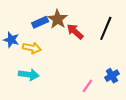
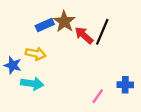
black line: (106, 28) -> (102, 32), moved
blue star: (11, 40) -> (13, 65), moved
blue cross: (112, 76) -> (125, 85), turned 32

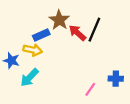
blue rectangle: (45, 25) -> (41, 35), moved
cyan arrow: (32, 84) -> (29, 78), turned 126

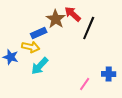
red arrow: (77, 33) -> (73, 14), moved
cyan arrow: (29, 78) -> (40, 66), moved

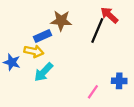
red arrow: (73, 14) -> (109, 15), moved
brown star: (56, 19) -> (61, 21), turned -30

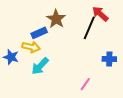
brown star: (61, 21) -> (56, 19), turned 30
blue cross: (119, 81) -> (109, 59), moved

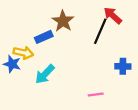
yellow arrow: (31, 47) -> (23, 53), moved
pink line: (85, 84) -> (96, 95), turned 48

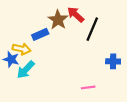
red arrow: (113, 15) -> (76, 15), moved
cyan arrow: (45, 74) -> (26, 70), moved

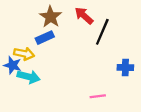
brown star: (58, 20) -> (51, 17), moved
cyan arrow: (26, 70) -> (29, 77), turned -120

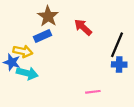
red arrow: (84, 16) -> (83, 27), moved
black line: (102, 32) -> (117, 45), moved

